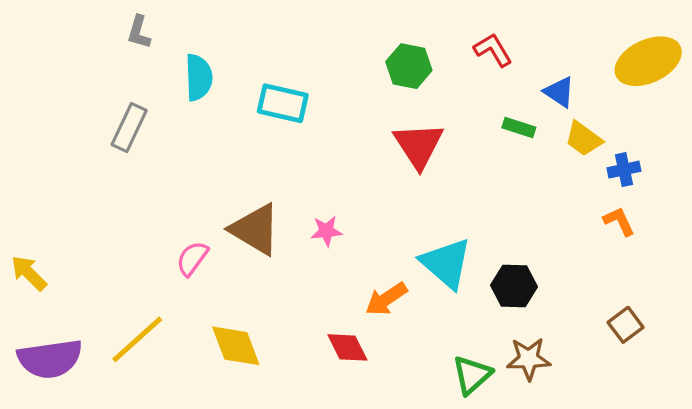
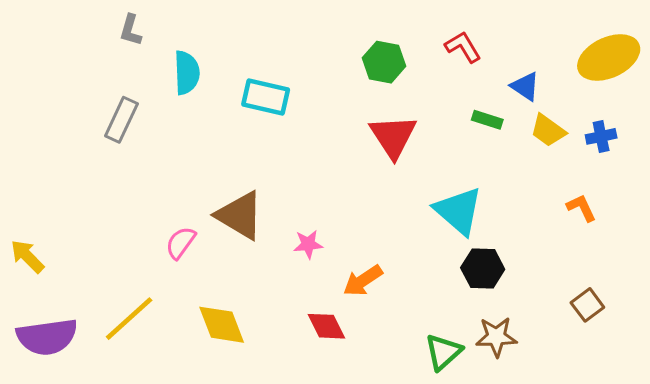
blue cross: (624, 170) -> (601, 136), moved
pink star: (326, 231) -> (308, 244), moved
cyan triangle: (446, 263) -> (458, 211), moved

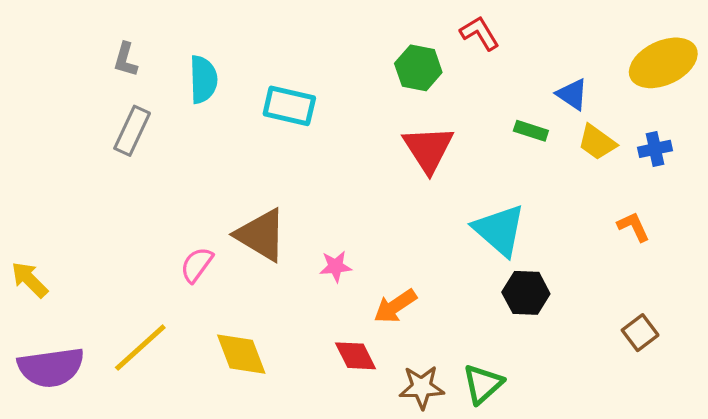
gray L-shape: (131, 30) -> (125, 60), moved
red L-shape: (463, 47) -> (480, 33), moved
brown star: (496, 337) -> (422, 387), moved

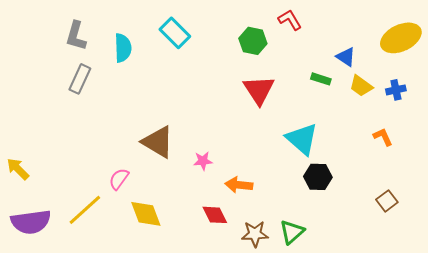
gray L-shape: (125, 60) -> (76, 36), size x1.4
cyan rectangle: (289, 106) -> (175, 33), moved, turned 32
pink semicircle: (197, 265) -> (119, 179), moved
orange arrow: (395, 306) -> (239, 185), turned 40

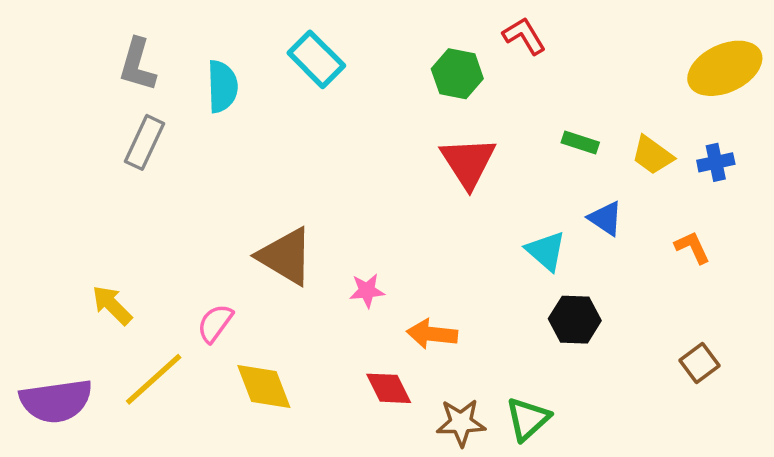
blue triangle: (346, 57) -> (606, 218), moved
cyan triangle: (302, 139) -> (546, 251), size x0.7
yellow arrow: (18, 169) -> (112, 305), moved

